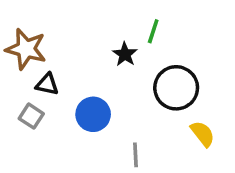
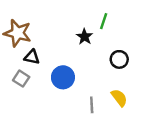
black circle: (176, 88) -> (119, 59), size x0.6
yellow semicircle: (203, 134) -> (119, 98), moved

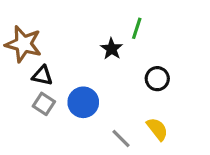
gray square: (21, 79) -> (44, 104), moved
gray line: (92, 105) -> (121, 139), turned -42

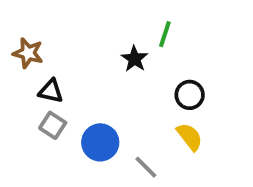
brown star: (23, 44) -> (28, 53), size x0.7
blue circle: (83, 102) -> (100, 142), moved
yellow semicircle: (157, 129) -> (190, 137), moved

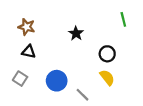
green line: (165, 34) -> (123, 19), moved, turned -32
brown star: (28, 53) -> (27, 27), moved
gray square: (53, 125) -> (20, 79), moved

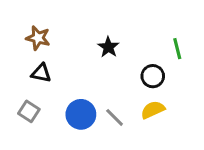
green line: (123, 19) -> (177, 49), moved
yellow semicircle: (107, 77) -> (153, 110), turned -77
gray line: (82, 95) -> (115, 117), moved

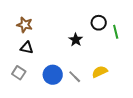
black star: (108, 47) -> (76, 40), moved
black circle: (153, 76) -> (99, 23), moved

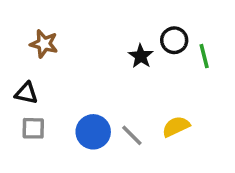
black star: (76, 40) -> (141, 56), moved
black triangle: (27, 48) -> (26, 93), moved
gray square: (19, 73) -> (33, 128), turned -32

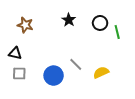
black star: (141, 56) -> (69, 20), moved
gray line: (132, 135) -> (76, 64), moved

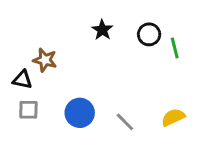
brown star: (25, 25) -> (45, 60), moved
gray line: (76, 64) -> (125, 122), moved
yellow semicircle: (101, 72) -> (173, 117), moved

